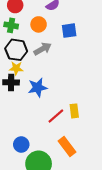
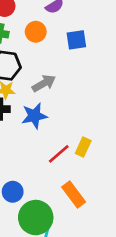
gray arrow: (43, 49) -> (44, 83), moved
yellow rectangle: (74, 111) -> (83, 147), turned 32

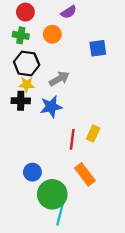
blue square: (76, 40) -> (98, 48), moved
red line: (59, 154) -> (72, 139), turned -42

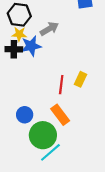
blue star: (51, 107) -> (31, 46), moved
orange rectangle: (85, 174) -> (60, 115), moved
cyan line: (60, 213) -> (50, 152), turned 35

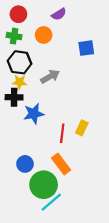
blue star: (31, 46) -> (34, 114), moved

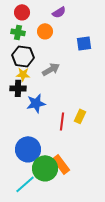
blue circle: (25, 164) -> (28, 149), size x1.6
orange rectangle: (61, 164) -> (61, 164), moved
cyan line: (51, 202) -> (25, 184), moved

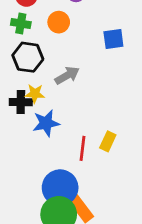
yellow star: (23, 74) -> (35, 94), moved
blue circle: (28, 149) -> (60, 188), moved

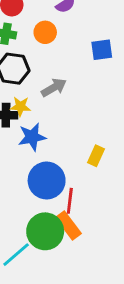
red line: (83, 148) -> (70, 201), moved
blue circle: (60, 188) -> (47, 180), moved

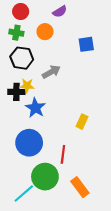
blue star: (32, 137) -> (35, 108), turned -30
blue circle: (47, 180) -> (29, 143), moved
orange rectangle: (68, 226) -> (80, 187), moved

